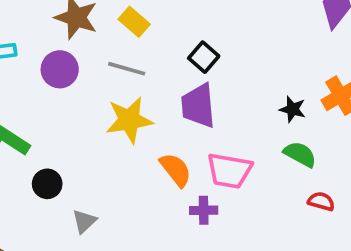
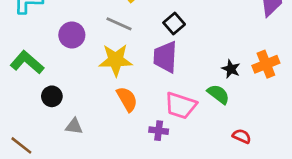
purple circle: (60, 69) -> (72, 35), moved
green semicircle: (300, 154) -> (218, 94), moved
orange semicircle: (176, 170) -> (127, 99), moved
gray triangle: (84, 221) -> (74, 126), turned 42

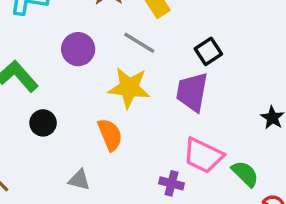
green semicircle: (218, 94) -> (245, 174), moved
orange semicircle: (127, 99) -> (110, 135), moved
gray triangle: (74, 126) -> (79, 180), moved

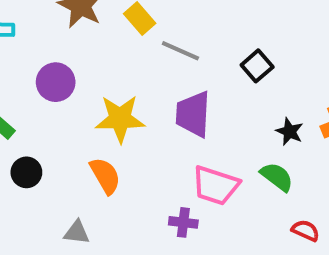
gray line: (139, 43) -> (180, 51), moved
black square: (208, 51) -> (257, 66), moved
green semicircle: (245, 174) -> (277, 177), moved

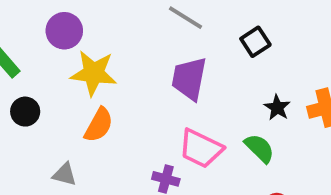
yellow star: (120, 119) -> (94, 73), moved
orange semicircle: (105, 176) -> (99, 125), turned 51

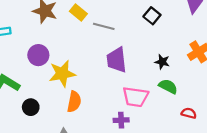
black square: (255, 42) -> (152, 16), moved
black star: (277, 108) -> (162, 62), moved

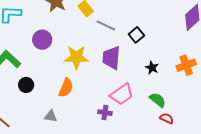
black square: (152, 16) -> (136, 35), moved
yellow star: (62, 74) -> (76, 57), moved
green semicircle: (168, 86) -> (158, 100), moved
pink trapezoid: (135, 97) -> (122, 94), turned -55

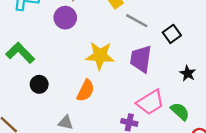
purple circle: (42, 40) -> (65, 18), moved
green semicircle: (158, 100) -> (180, 111), moved

